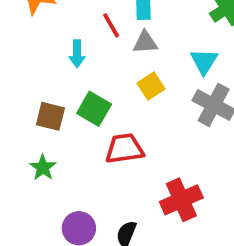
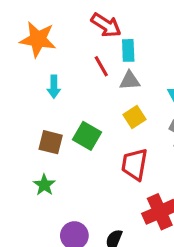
cyan arrow: (77, 54) -> (54, 87), moved
red trapezoid: (124, 149) -> (134, 164), moved, turned -72

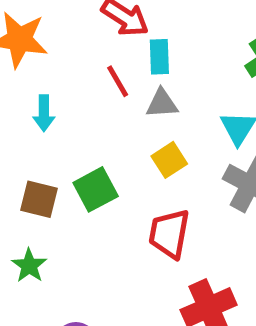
green square: (87, 136) -> (96, 189), turned 32

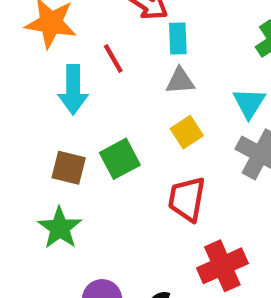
red line: (118, 81) -> (113, 59), moved
cyan arrow: (44, 113) -> (73, 90), size x1.5
green star: (29, 266) -> (60, 228), size x1.4

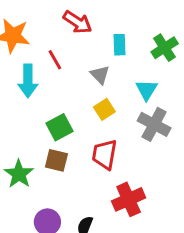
cyan rectangle: (178, 38) -> (120, 45), moved
gray triangle: (180, 81) -> (100, 75), turned 50
brown square: (69, 168) -> (56, 160), moved

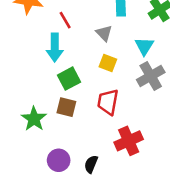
cyan arrow: (28, 81) -> (55, 47), moved
yellow square: (104, 109) -> (108, 63), turned -36
gray cross: (154, 124) -> (151, 76), turned 32

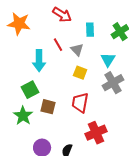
red line: (65, 20) -> (58, 45), moved
green square: (69, 79) -> (30, 90), moved

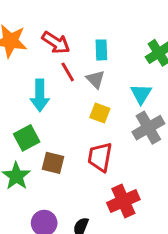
red arrow: (62, 15) -> (56, 43), moved
cyan rectangle: (90, 30) -> (101, 50), moved

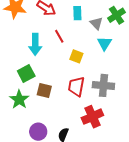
red line: (68, 72) -> (59, 36), moved
gray triangle: (96, 79) -> (96, 23), moved
gray cross: (148, 128) -> (103, 85), moved, turned 35

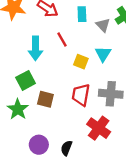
cyan triangle: (104, 43) -> (103, 54), moved
red cross: (92, 117) -> (99, 128), turned -30

